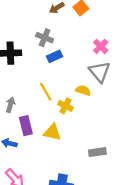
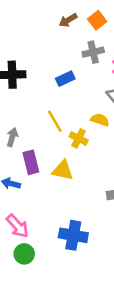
gray cross: (45, 38) -> (93, 52), moved, turned -35

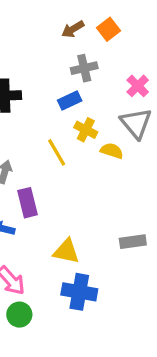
gray cross: (93, 52) -> (84, 68), moved
yellow cross: (79, 138) -> (86, 130), moved
yellow triangle: (63, 170) -> (66, 251), moved

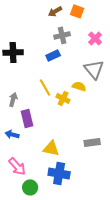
orange square: (109, 29) -> (77, 11), turned -32
pink cross: (138, 86) -> (95, 38), moved
yellow cross: (86, 130) -> (63, 98), moved
green circle: (19, 315) -> (30, 187), moved

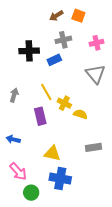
pink cross: (95, 38) -> (97, 43), turned 32
black cross: (13, 52) -> (29, 51), moved
yellow semicircle: (79, 86) -> (80, 114), moved
gray arrow: (13, 99) -> (14, 95), moved
purple rectangle: (27, 118) -> (40, 116), moved

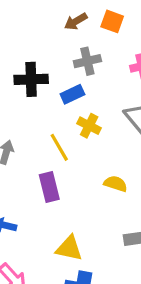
yellow cross: (64, 103) -> (89, 126), moved

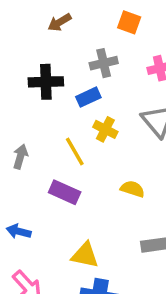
brown arrow: (76, 21) -> (59, 22), moved
purple rectangle: (49, 187) -> (65, 192), turned -52

